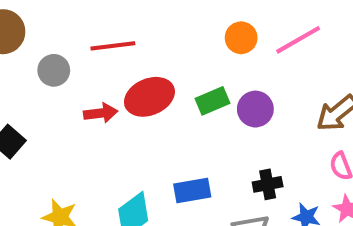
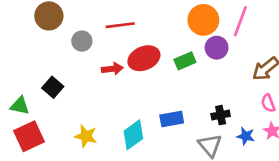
orange circle: (241, 38) -> (203, 20), size x1.5
pink line: (298, 40) -> (240, 21), turned -40
purple circle: (255, 109) -> (217, 48), moved

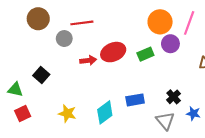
red line: (120, 25) -> (82, 23), moved
black cross: (221, 115) -> (174, 97), turned -32
red square: (29, 136) -> (23, 113), size x0.7

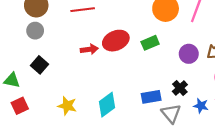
gray circle: (64, 39) -> (35, 31), moved
purple circle: (170, 44) -> (189, 54), moved
blue rectangle: (135, 100) -> (151, 97), moved

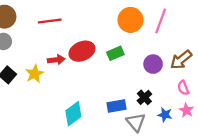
yellow star: (67, 106) -> (35, 74), moved, turned 30

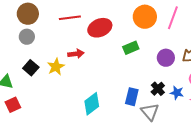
red ellipse: (82, 51) -> (100, 28), moved
blue rectangle: (116, 106) -> (132, 97), turned -66
blue star: (165, 115) -> (177, 93), moved

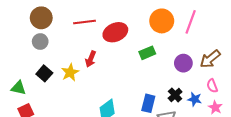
red arrow: (76, 54) -> (91, 59), turned 119

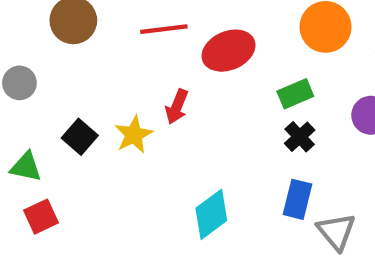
gray circle: (40, 42) -> (19, 83), moved
black cross: (175, 95) -> (300, 137), moved

